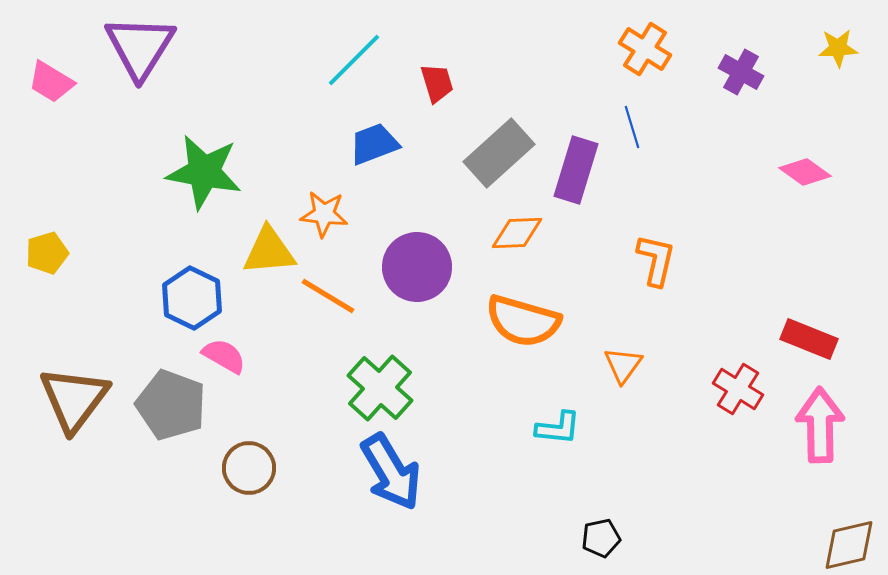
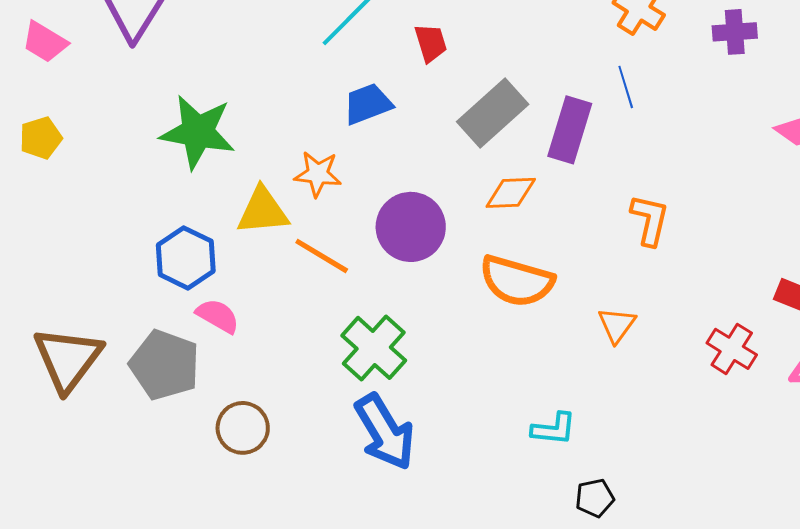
purple cross: (741, 72) -> (735, 32), turned -33
yellow pentagon: (47, 253) -> (41, 138), moved
cyan L-shape: (558, 428) -> (554, 429), moved

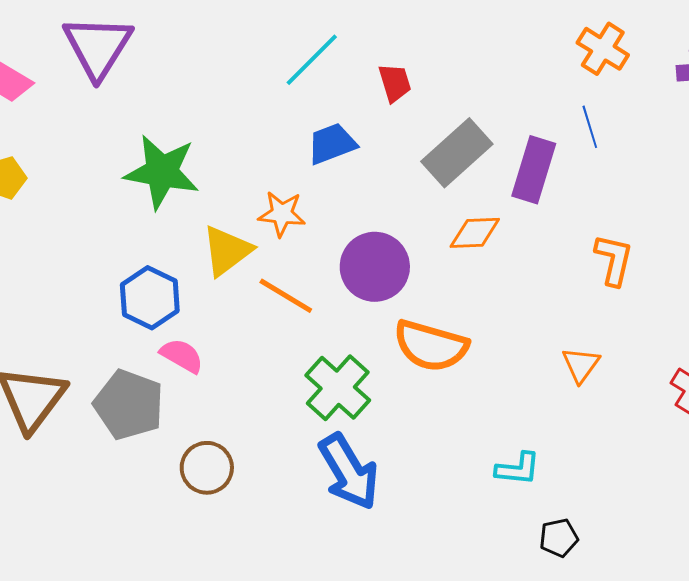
yellow triangle: (263, 211) -> (227, 251), turned -32
orange semicircle: (517, 281) -> (431, 346), moved

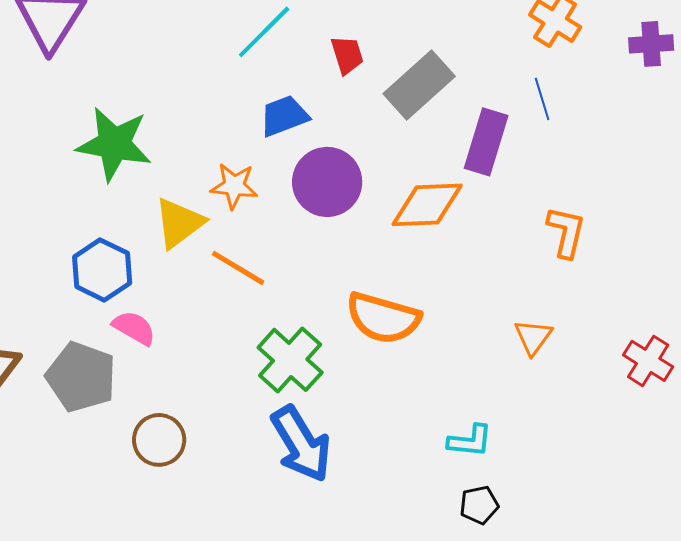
gray rectangle: (457, 153) -> (419, 85), moved
orange diamond: (475, 233) -> (427, 205), size x1.4
purple circle: (375, 267) -> (327, 182), moved
black pentagon: (559, 538) -> (479, 505), moved

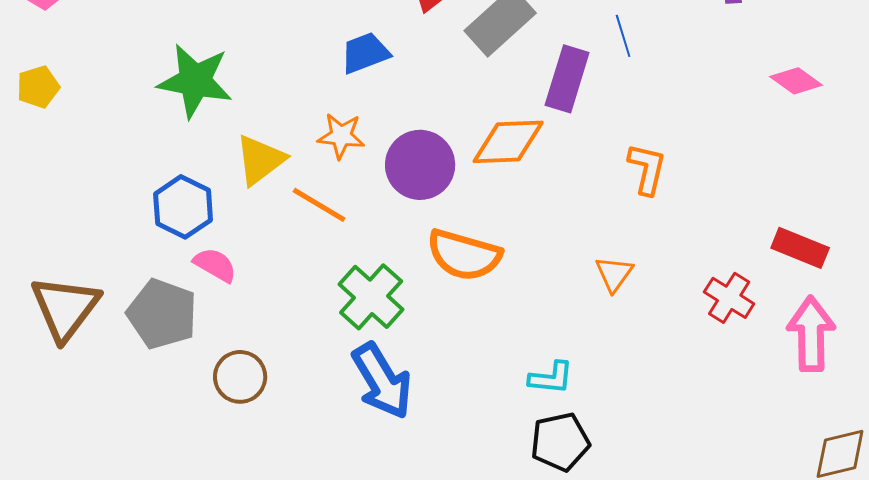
purple circle: (327, 182) -> (420, 165), moved
orange star: (234, 186) -> (341, 136), moved
black pentagon: (479, 505) -> (560, 442), size x1.5

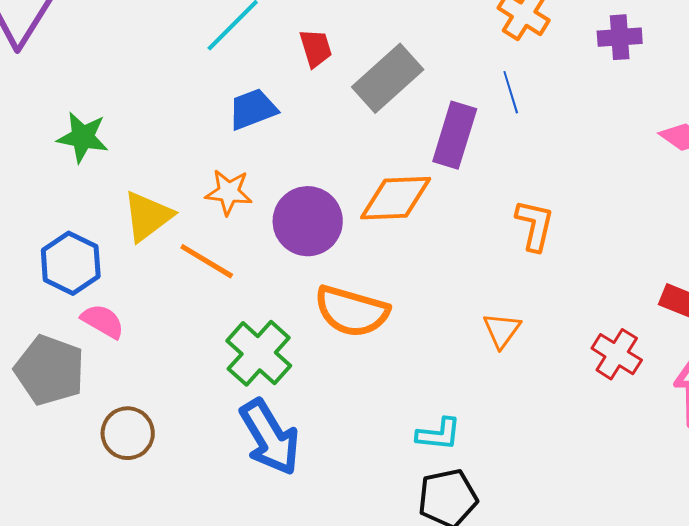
green star: (195, 81) -> (83, 137), size x0.7

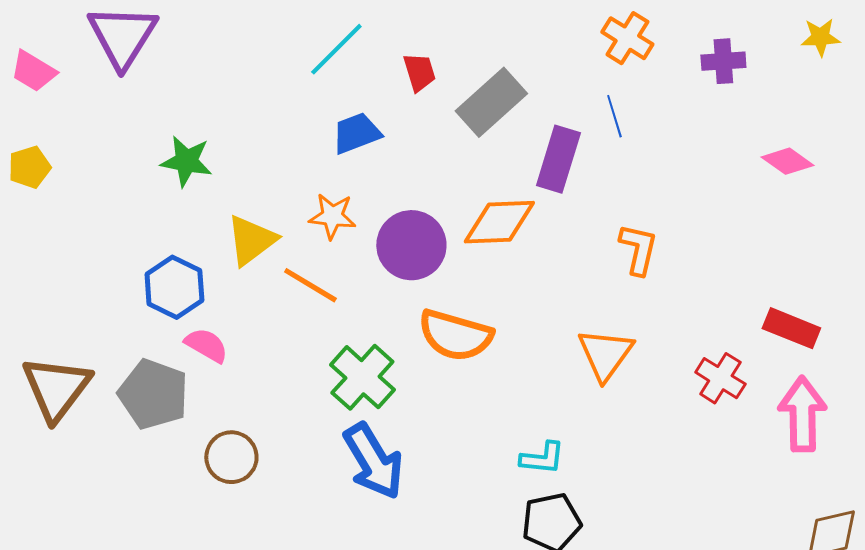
orange triangle: (502, 330) -> (605, 354), size x1.5

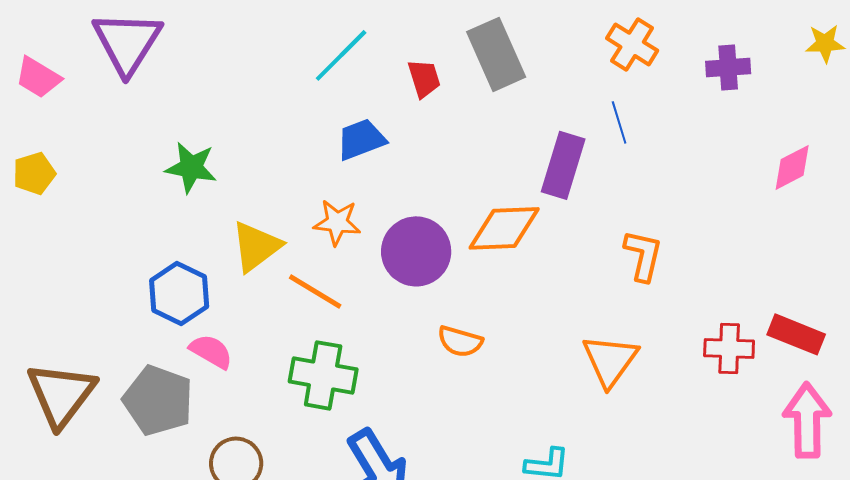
gray rectangle: (491, 102) -> (496, 54), moved, turned -72
pink diamond: (787, 161) -> (792, 167), turned -63
orange semicircle: (455, 335) -> (460, 341), size x0.6
green cross: (362, 377) -> (323, 375), moved, turned -32
red cross: (720, 378) -> (729, 348), moved, turned -30

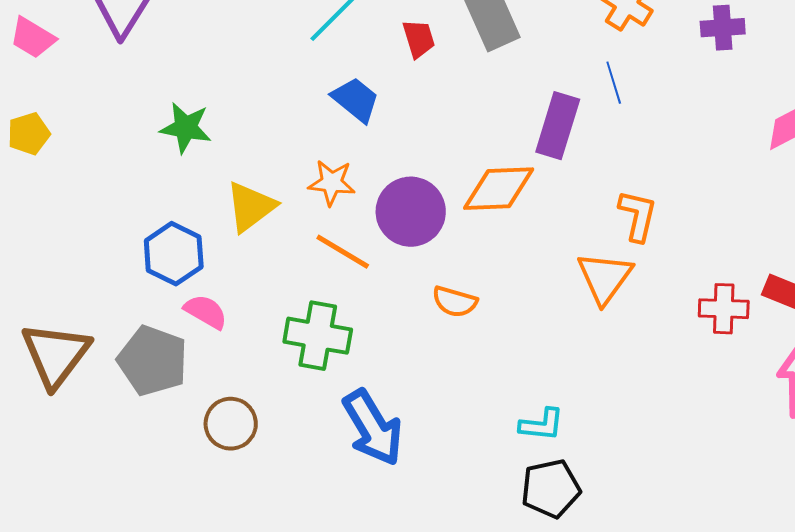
blue trapezoid: (361, 139) -> (356, 100), turned 60
orange line: (315, 291) -> (343, 252), moved
orange triangle: (610, 360) -> (605, 278), moved

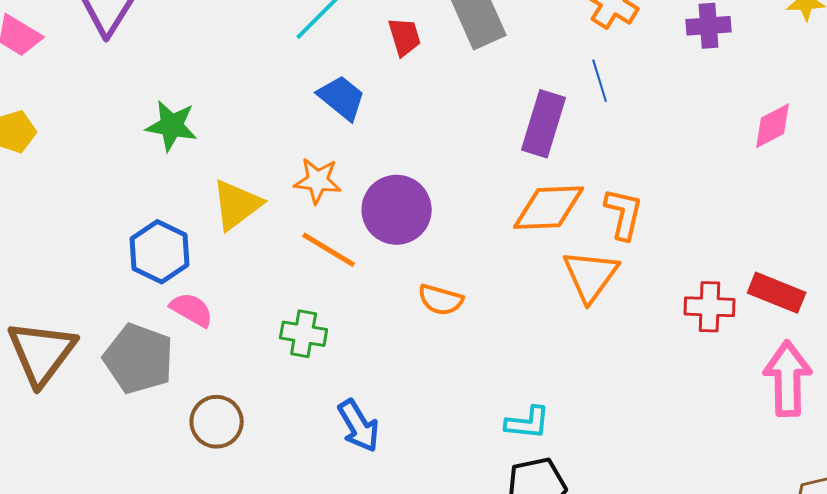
orange diamond: (499, 189) -> (549, 208), moved
green cross: (318, 336) -> (304, 334), size x0.7
blue arrow: (373, 428) -> (359, 426), size x0.7

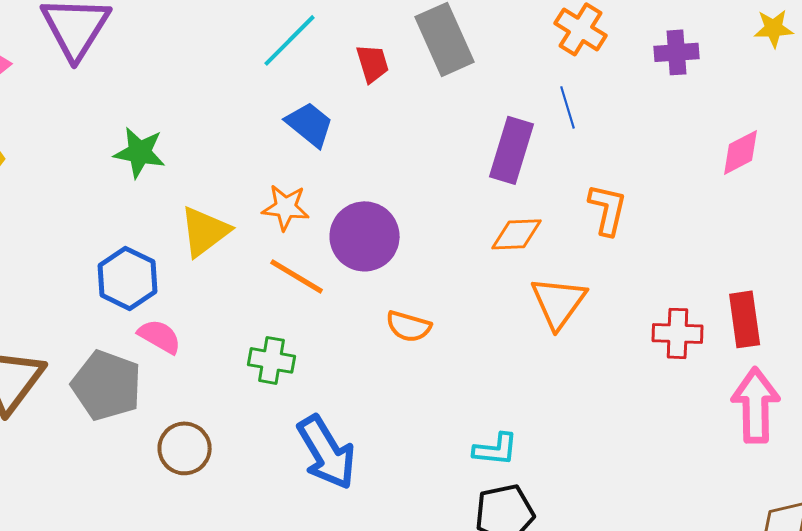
orange diamond: (549, 208) -> (517, 234), size x0.7
orange L-shape: (624, 214) -> (608, 209), moved
red rectangle: (777, 293) -> (745, 319), turned 60
blue arrow: (359, 426) -> (327, 452), size x1.4

